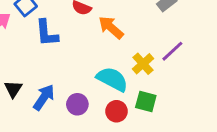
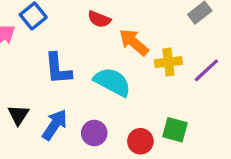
blue L-shape: (47, 33) -> (58, 69), moved
yellow cross: (143, 64) -> (168, 62), moved, turned 35
cyan semicircle: (112, 79) -> (112, 82), moved

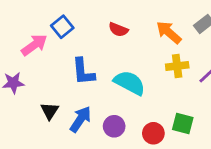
orange arrow: (134, 42) -> (169, 32), moved

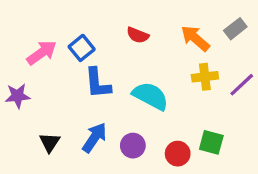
blue square: (62, 27) -> (82, 48), moved
black triangle: (50, 111) -> (50, 142), moved

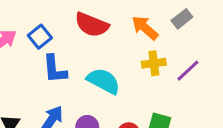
red semicircle: (138, 35) -> (92, 25), size x1.6

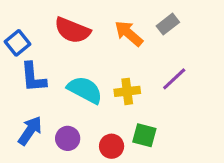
yellow cross: (154, 63) -> (127, 91), moved

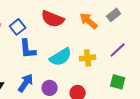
cyan semicircle: (85, 90) -> (61, 57), turned 120
green square: (144, 135) -> (118, 82), moved

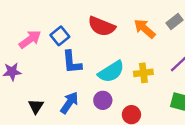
purple circle: (50, 88) -> (103, 100), moved

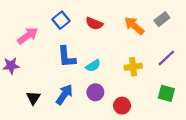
red semicircle: (102, 26) -> (94, 23), size x0.7
blue square: (60, 36) -> (61, 20), moved
cyan semicircle: (111, 72) -> (93, 66), moved, size x0.6

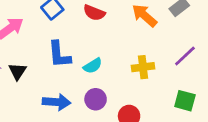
blue arrow: (64, 95) -> (56, 102), turned 60
black triangle: (33, 98) -> (17, 71), moved

